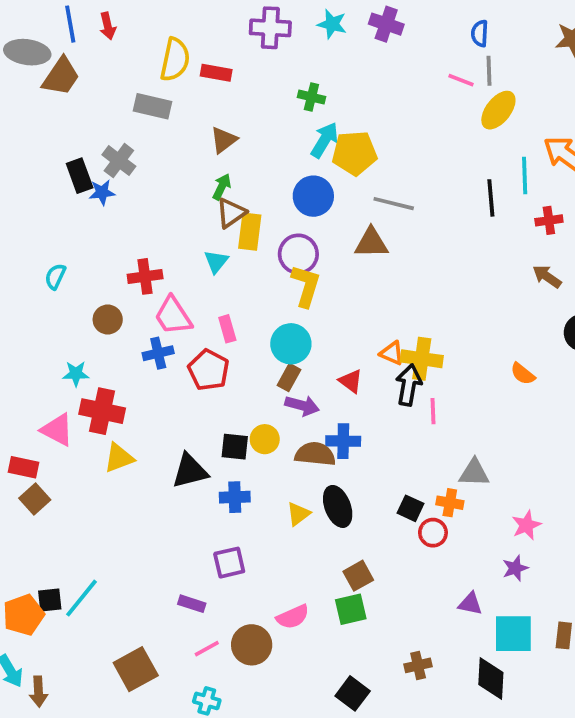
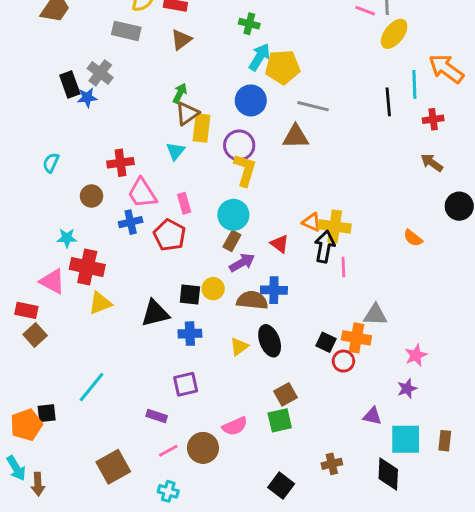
brown triangle: (224, 140) -> (181, 40), moved
purple arrow: (302, 405) -> (242, 263), turned -45
orange cross: (450, 503) -> (356, 338), size x1.4
cyan line: (81, 598) -> (91, 387), moved

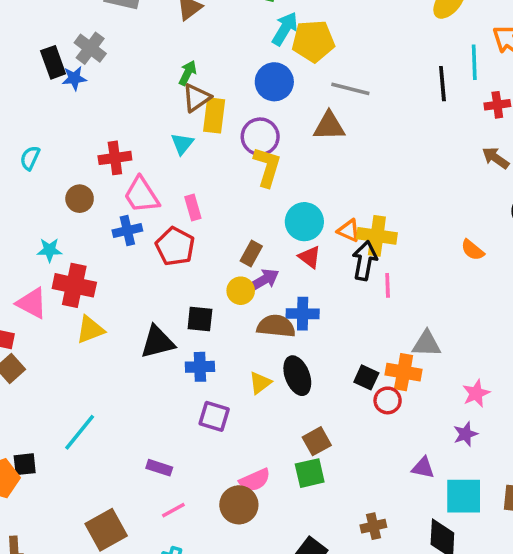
cyan circle: (233, 215) -> (304, 222), moved
yellow circle: (213, 289) -> (241, 291), moved
purple square: (186, 384) -> (214, 416), moved, turned 30
brown circle: (203, 448) -> (239, 505), moved

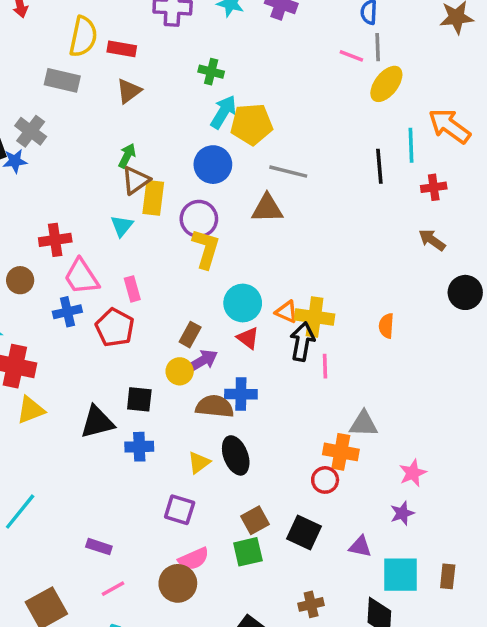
orange semicircle: (473, 250) -> (386, 326), moved, turned 55
black square: (366, 377) -> (304, 533), moved, size x1.4
purple square: (214, 416) -> (180, 510), moved

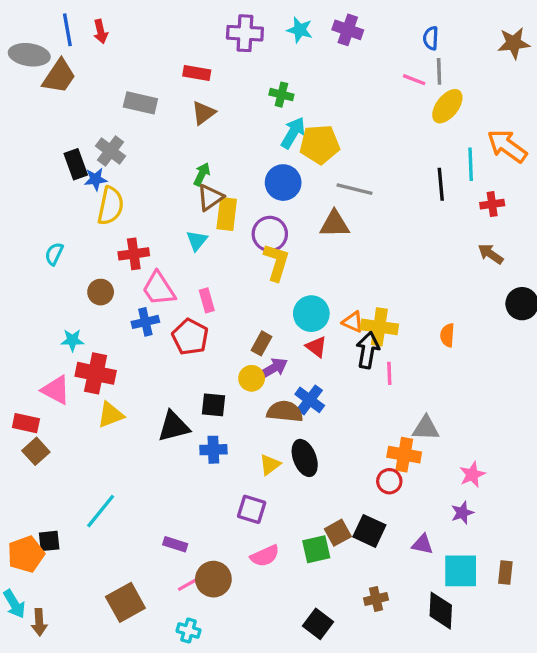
yellow semicircle: (83, 37) -> (111, 206), moved
blue cross: (241, 394) -> (310, 400), turned 36
brown square: (255, 520) -> (338, 533), moved
brown circle: (178, 583) -> (213, 579), moved

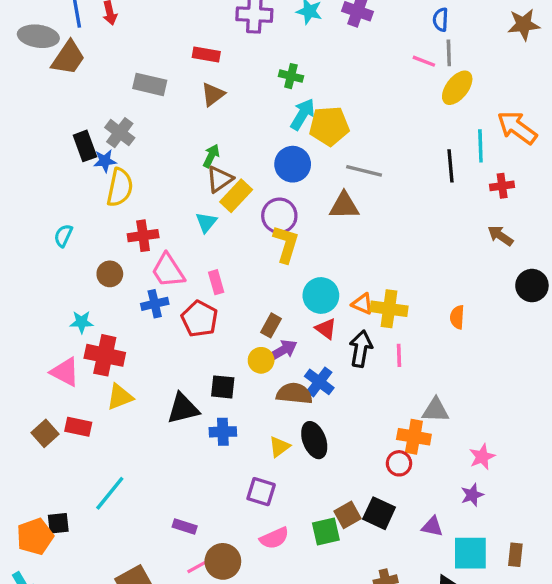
yellow rectangle: (227, 214) -> (236, 196), turned 36
black arrow: (368, 350) -> (361, 349), moved
red rectangle: (26, 423) -> (78, 427), moved

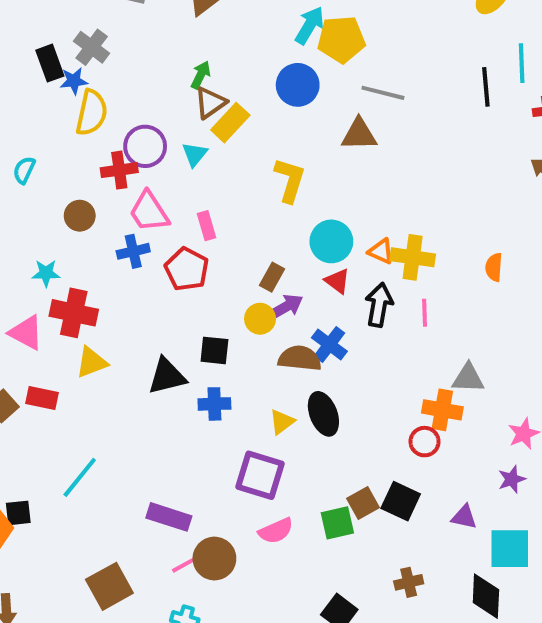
purple circle: (279, 216) -> (145, 146), moved
purple square: (261, 492) -> (260, 475), size x1.4
purple rectangle: (185, 527) -> (169, 517), size x1.5

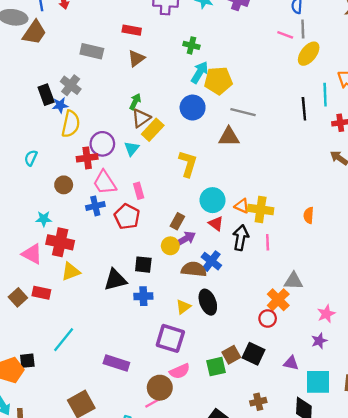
orange cross: (442, 410) -> (278, 300), turned 35
brown circle: (214, 559) -> (160, 388), moved
pink line: (185, 564) -> (153, 403), moved

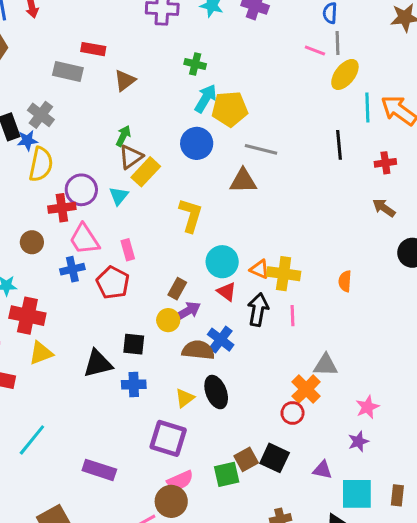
red rectangle: (132, 30) -> (93, 49), moved
cyan line: (325, 95) -> (367, 107), moved
brown circle: (160, 388) -> (171, 501), moved

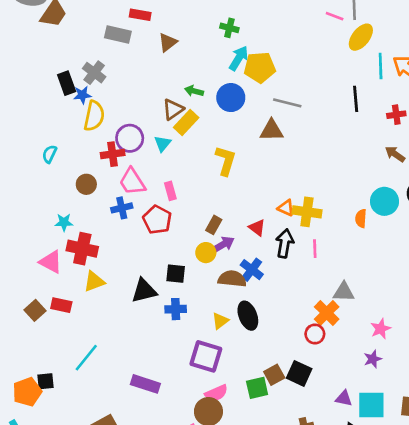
green arrow: (123, 136) -> (194, 91), moved, turned -102
cyan circle: (222, 262) -> (384, 201), moved
purple triangle: (322, 470) -> (344, 398), moved

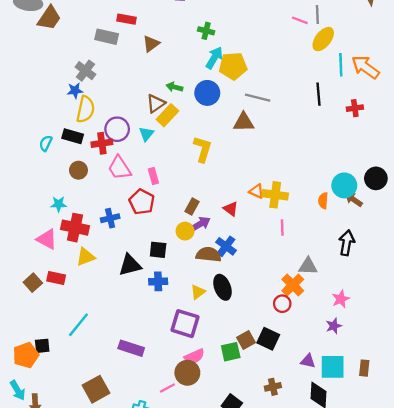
black rectangle: (67, 83) -> (73, 136), moved, turned -54
brown arrow: (395, 154) -> (354, 199), moved
blue cross: (122, 208) -> (110, 218), moved
black arrow: (285, 243) -> (347, 243), moved

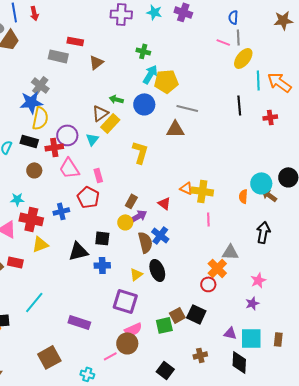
blue star: (75, 91) -> (31, 102), size x1.6
brown semicircle: (208, 255) -> (145, 242), turned 70

